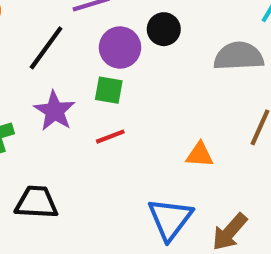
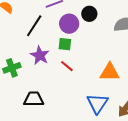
red line: (110, 137) -> (67, 66), turned 64
orange triangle: (200, 155) -> (110, 72), size x1.5

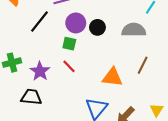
black circle: (89, 14) -> (97, 27), moved
purple star: (40, 55) -> (40, 71), moved

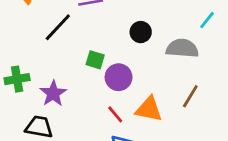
purple circle: (76, 23) -> (119, 77), moved
black circle: (97, 27) -> (141, 32), moved
red line: (69, 66) -> (115, 114), moved

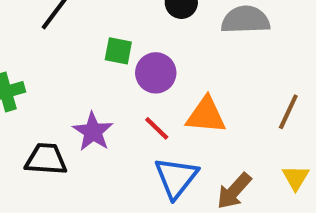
purple star: (53, 93) -> (93, 132), moved
brown line: (190, 96) -> (288, 112), moved

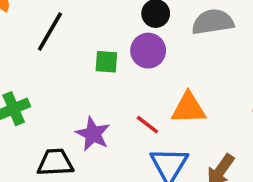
purple circle: (156, 73) -> (148, 51), moved

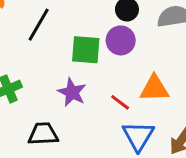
green square: (106, 62) -> (86, 50), size x1.5
purple star: (93, 134) -> (72, 92), moved

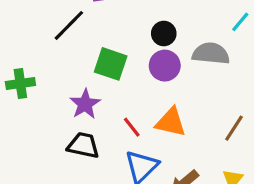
purple circle: (121, 40) -> (165, 66), moved
black trapezoid: (43, 134) -> (83, 145), moved

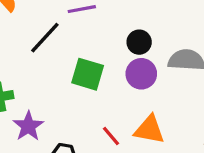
purple star: (85, 104) -> (28, 126), moved

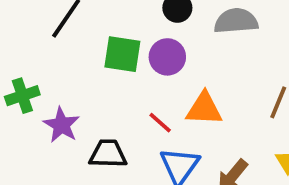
purple circle: (141, 74) -> (167, 57), moved

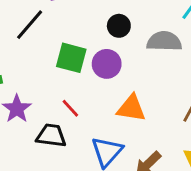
red line: (160, 123) -> (70, 108), moved

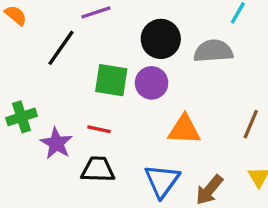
black circle: (119, 26) -> (161, 39), size x1.5
red line: (70, 108) -> (99, 129), moved, turned -30

